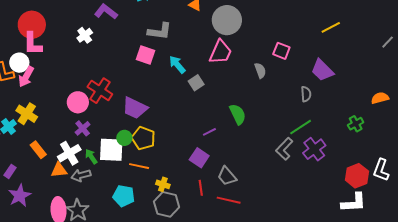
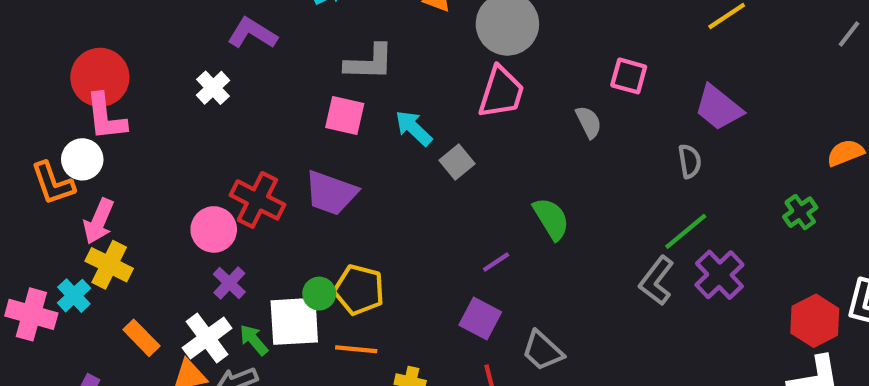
pink arrow: (26, 77) -> (99, 221), moved
purple trapezoid: (135, 108) -> (331, 193), moved

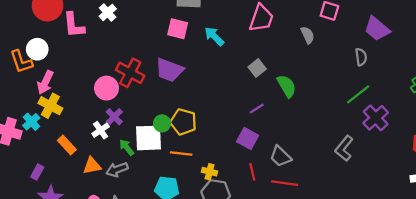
pink L-shape: (106, 117) -> (74, 25), moved
gray square: (457, 162) -> (257, 68), moved
gray L-shape: (657, 281) -> (344, 148), moved
white cross: (207, 338) -> (101, 130), moved, size x0.7

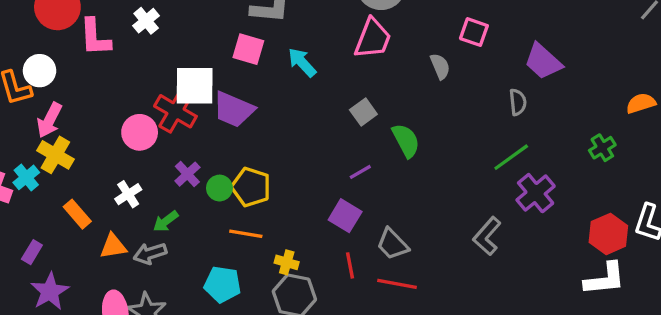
purple cross: (114, 117) -> (187, 174), moved
white square: (148, 138) -> (195, 86), moved
green arrow: (127, 147) -> (166, 221), turned -90

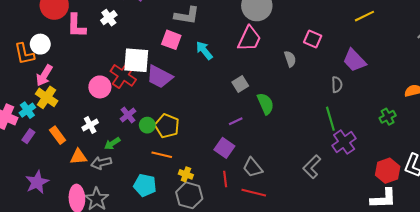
green line: (511, 157) -> (330, 119), turned -75
purple rectangle: (32, 252) -> (28, 136), moved

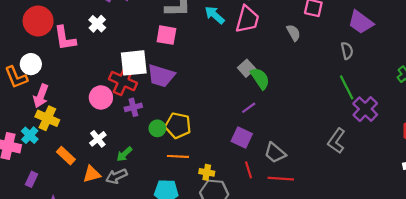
cyan arrow: (204, 50) -> (215, 15), moved
green semicircle: (265, 104) -> (260, 78), moved
purple cross: (128, 115) -> (133, 107), moved, turned 35
purple rectangle: (28, 136) -> (32, 179), moved

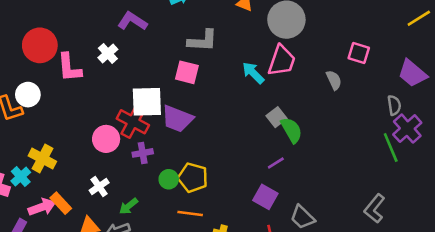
cyan arrow: (215, 15) -> (253, 73), moved
pink arrow: (41, 96) -> (42, 207), moved, turned -135
purple cross: (365, 109) -> (407, 129), moved

